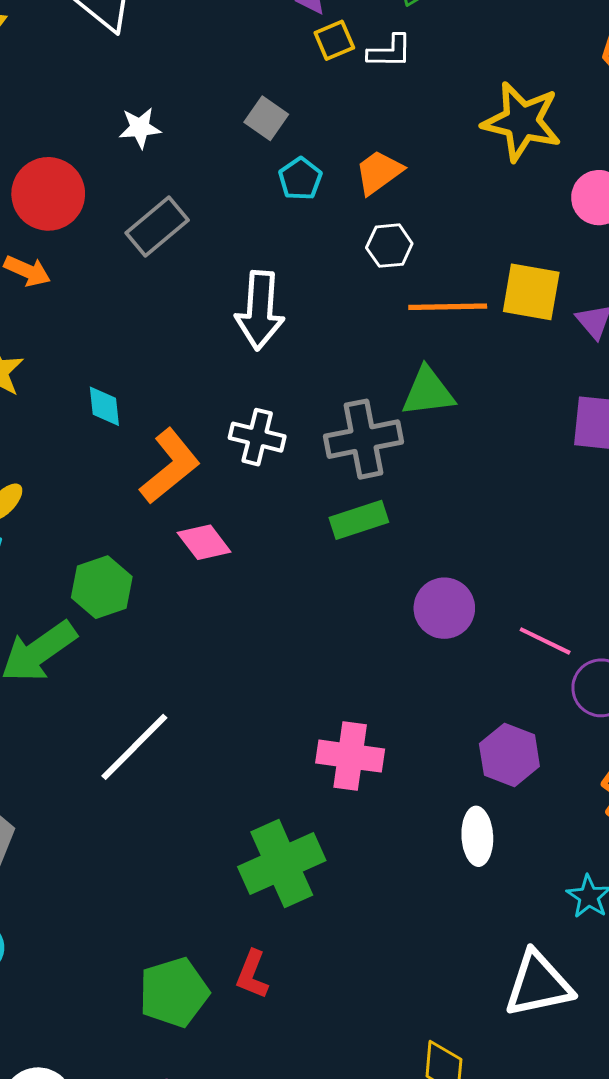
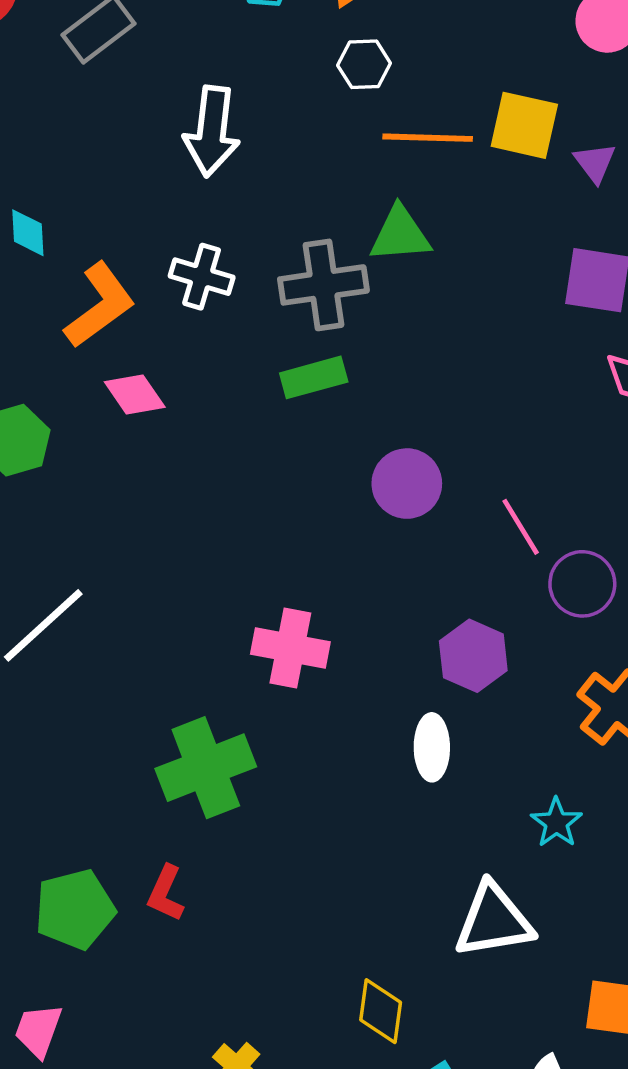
pink line: (545, 641) -> (521, 527), turned 30

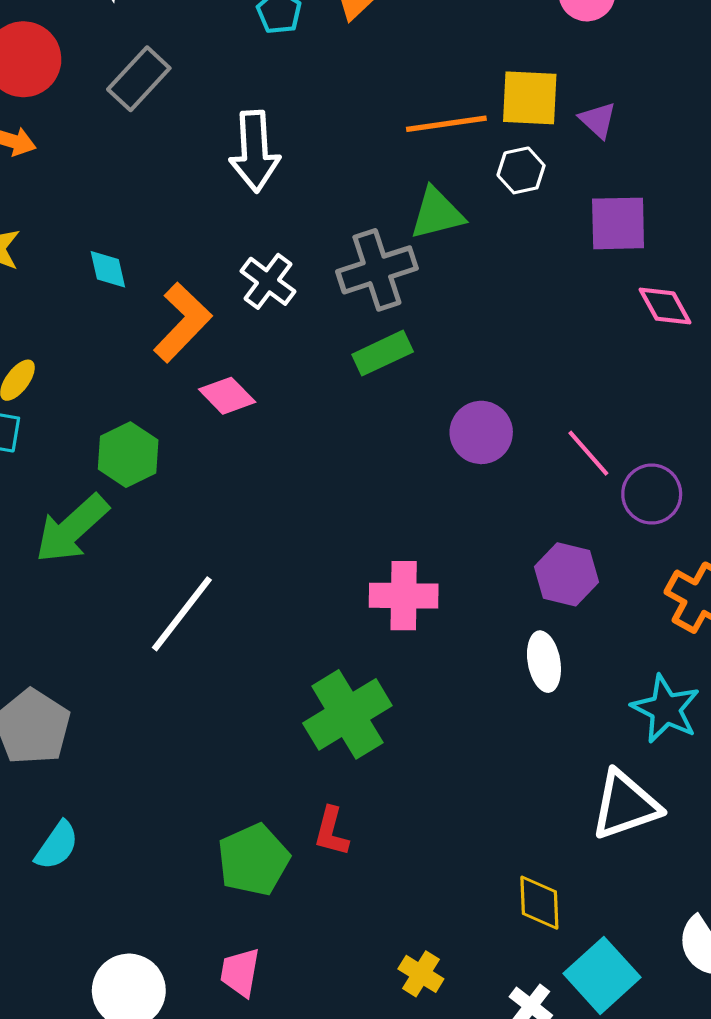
white hexagon: (364, 64) -> (521, 170), moved
white cross: (202, 277) -> (268, 281), turned 30
cyan star: (556, 823) -> (666, 709), size x1.5

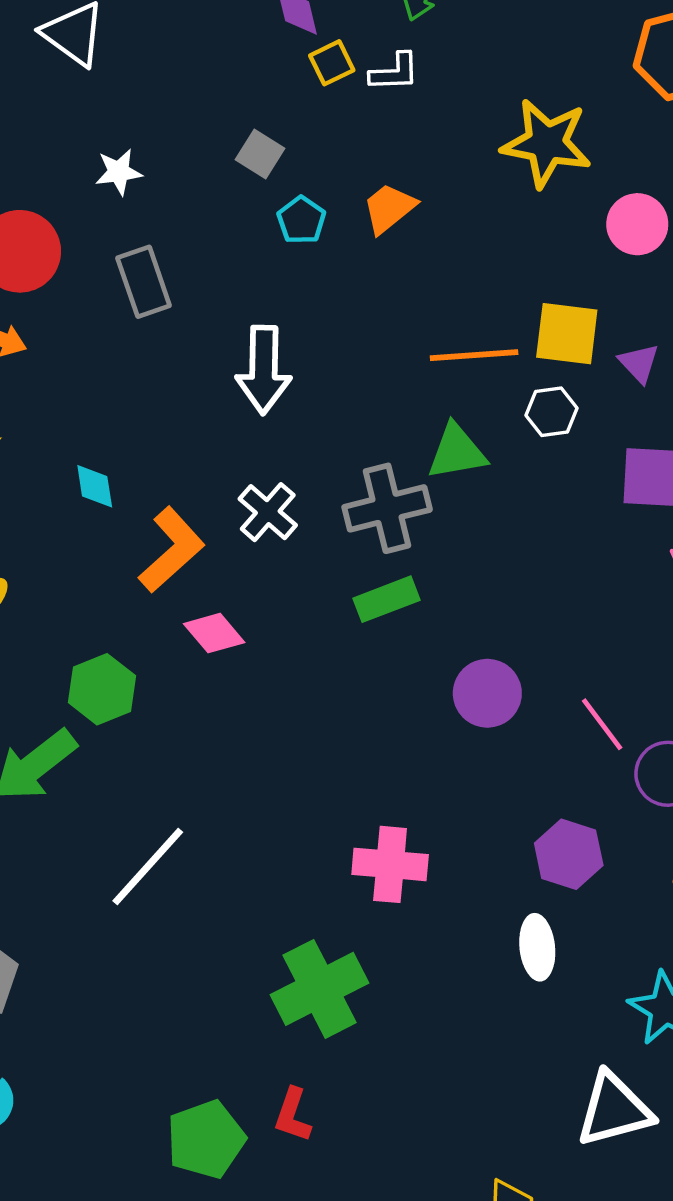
gray rectangle: (139, 79) -> (144, 282), turned -66

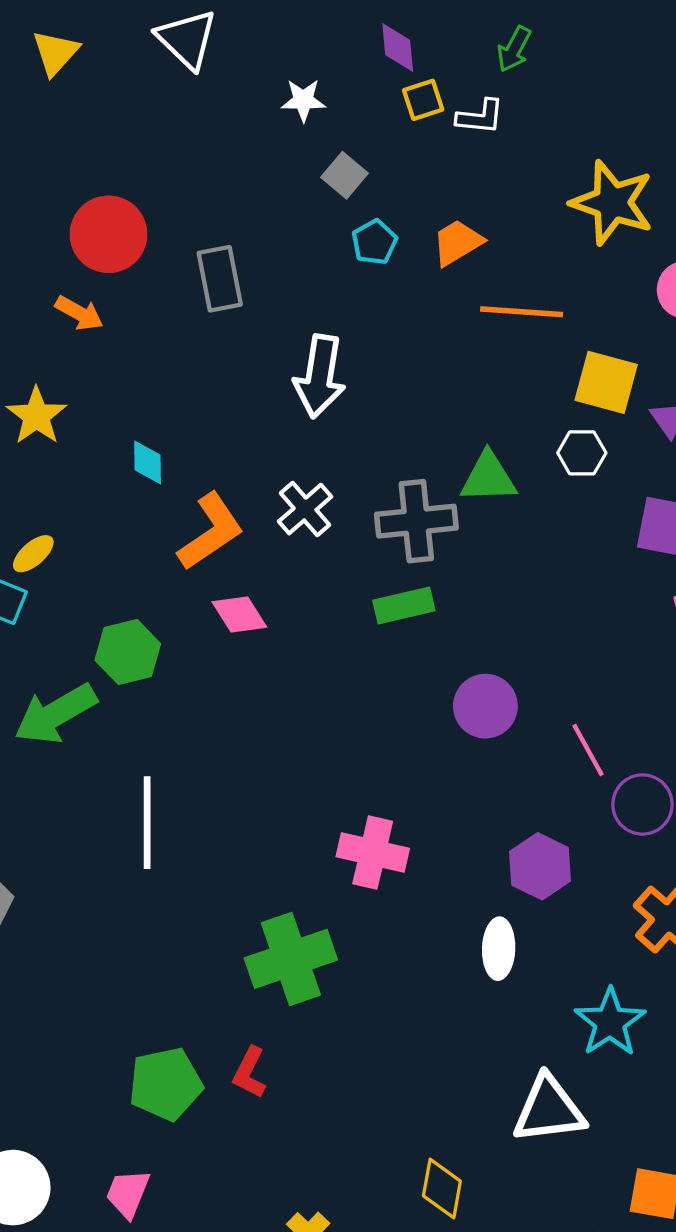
white star: (119, 172) -> (303, 100), moved
orange line: (474, 355) -> (522, 312), moved
white line: (148, 866) -> (147, 823), turned -50

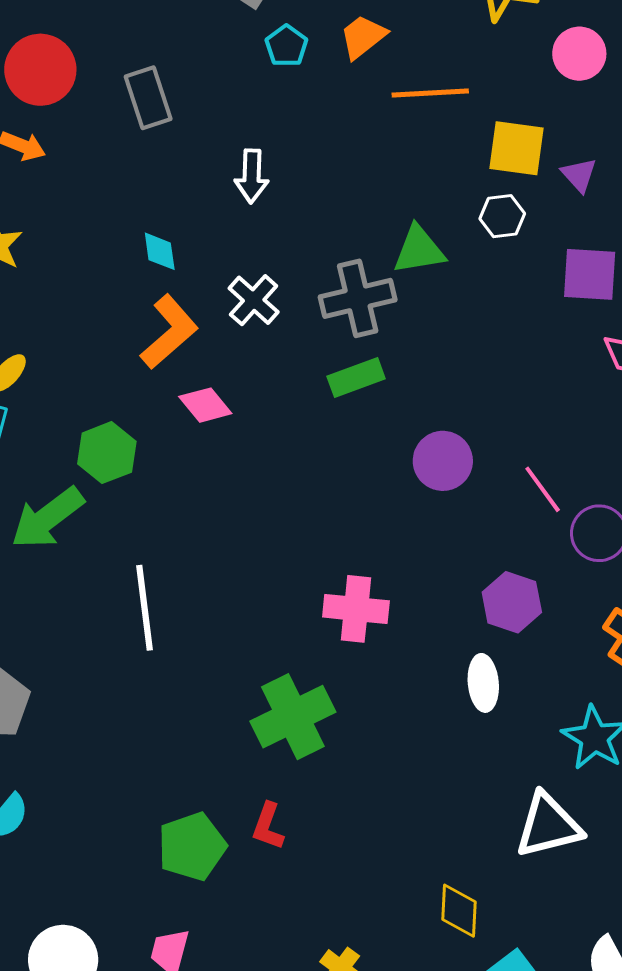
white arrow: (320, 376) -> (252, 176), size x0.7
cyan diamond: (148, 462) -> (160, 251), moved

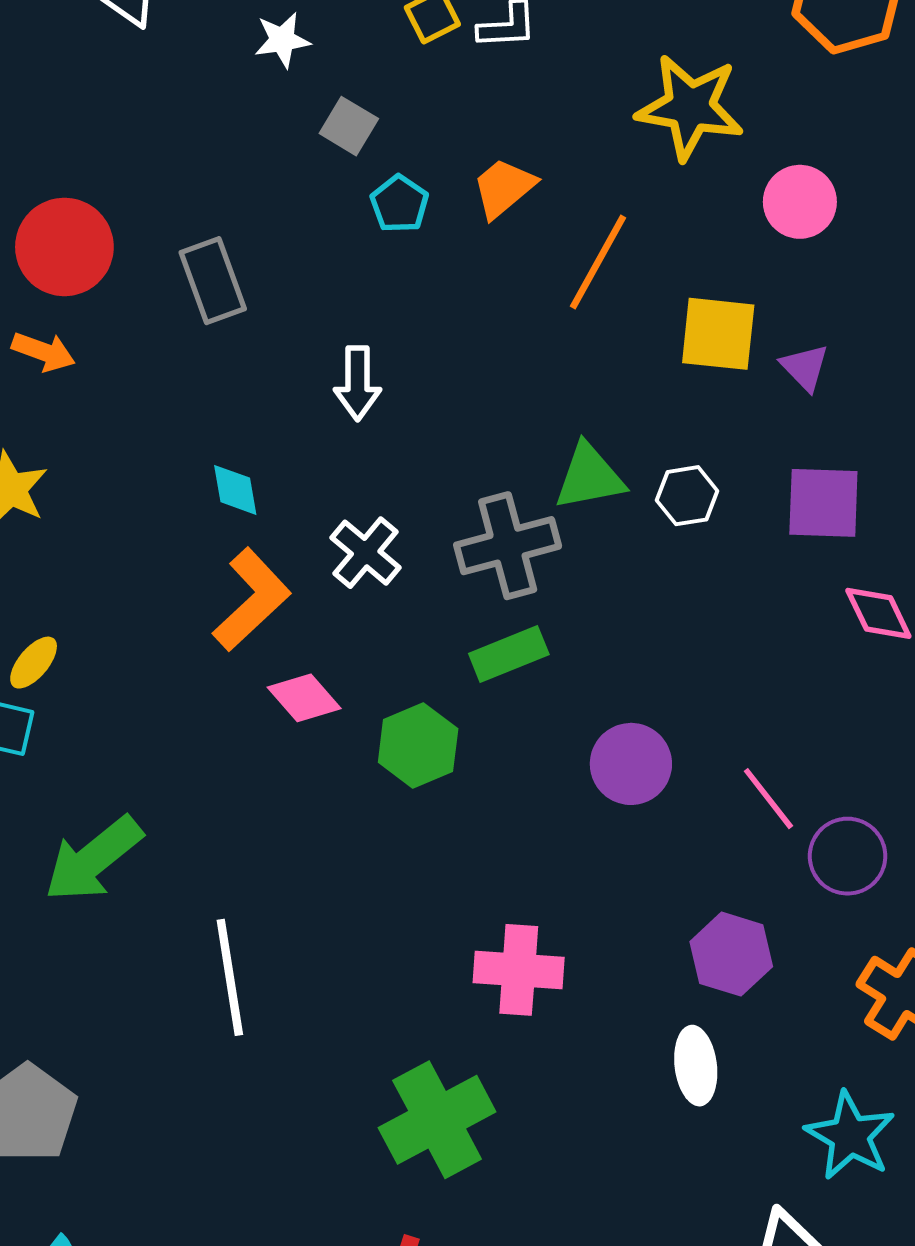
orange line: (430, 93) -> (598, 262), turned -56
white hexagon: (502, 216) -> (687, 496), moved
green hexagon: (107, 453) -> (418, 746), moved

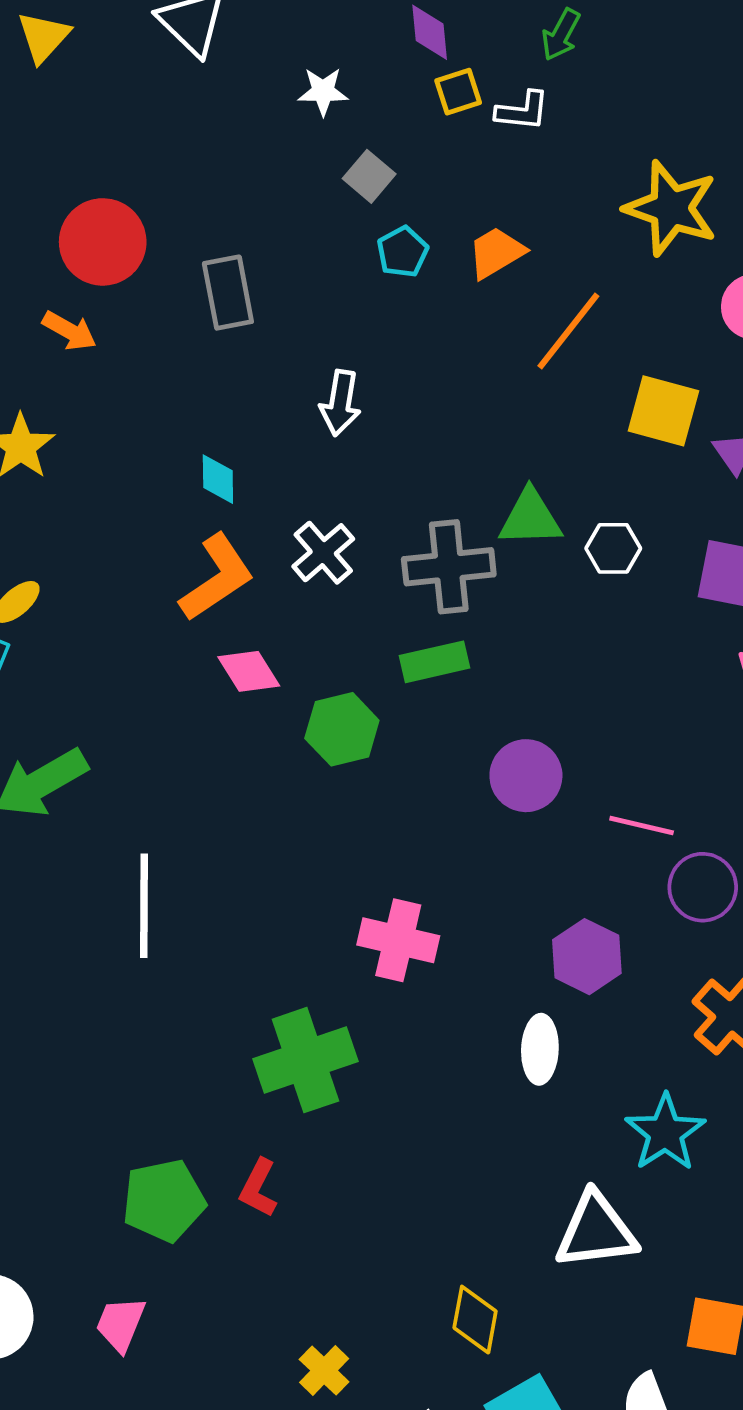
pink line: (768, 799) -> (642, 826), turned -48

